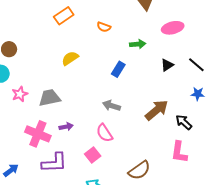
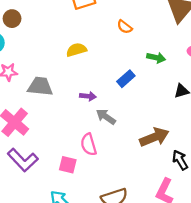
purple arrow: (66, 127) -> (88, 96), moved
pink square: (93, 155) -> (68, 165), turned 35
purple L-shape: (54, 163) -> (23, 160), turned 32

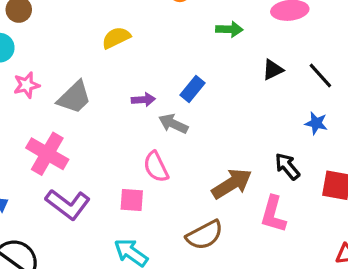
blue rectangle: (126, 79) -> (192, 89), moved
gray trapezoid: (40, 86) -> (74, 97), turned 140
brown arrow: (154, 137) -> (232, 184), moved

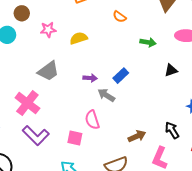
pink star: (27, 85) -> (48, 30), moved
brown arrow: (232, 184) -> (137, 136), size x0.7

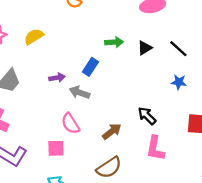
green arrow: (148, 42) -> (114, 42), moved
black arrow: (172, 130) -> (147, 116), moved
brown arrow: (137, 136) -> (112, 131), moved

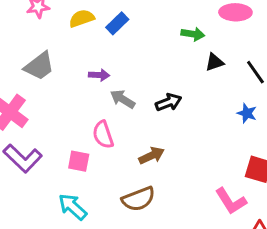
green arrow: (114, 42) -> (193, 34), moved
blue rectangle: (90, 67) -> (117, 23), moved
black arrow: (147, 116) -> (169, 102), moved, turned 102
pink L-shape: (155, 148) -> (231, 201), moved, turned -55

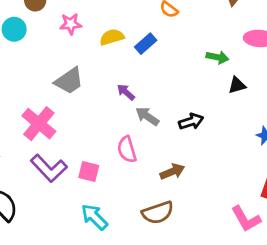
purple arrow: (99, 75) -> (126, 92), turned -144
pink square: (79, 161) -> (89, 171), moved

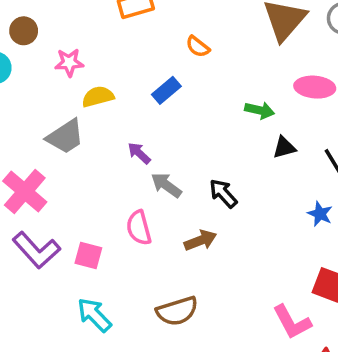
yellow semicircle: (112, 37) -> (98, 97), moved
black arrow: (191, 121) -> (223, 193), turned -115
brown arrow: (172, 172) -> (200, 240), moved

